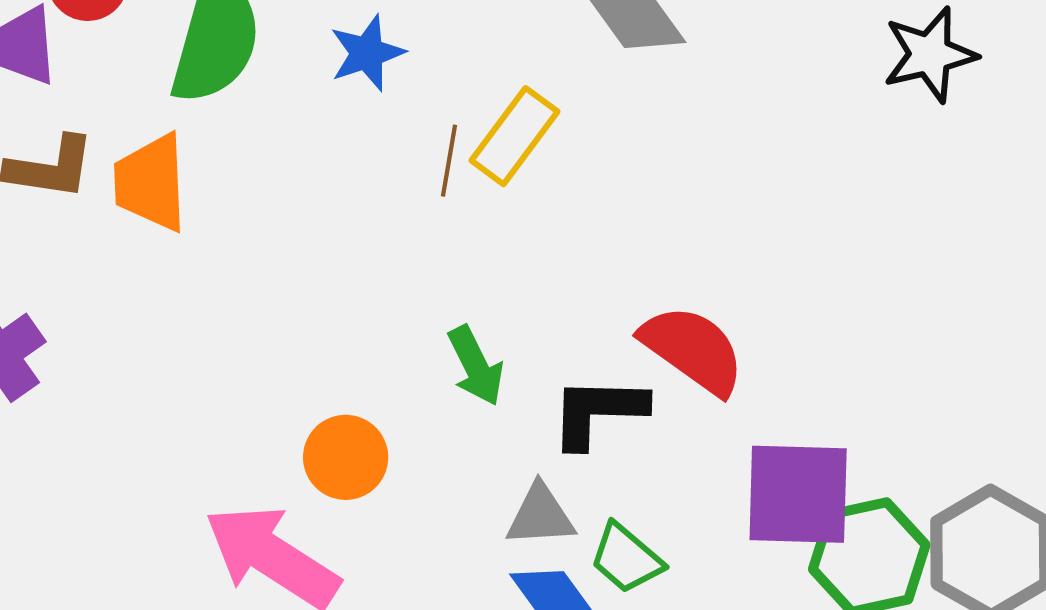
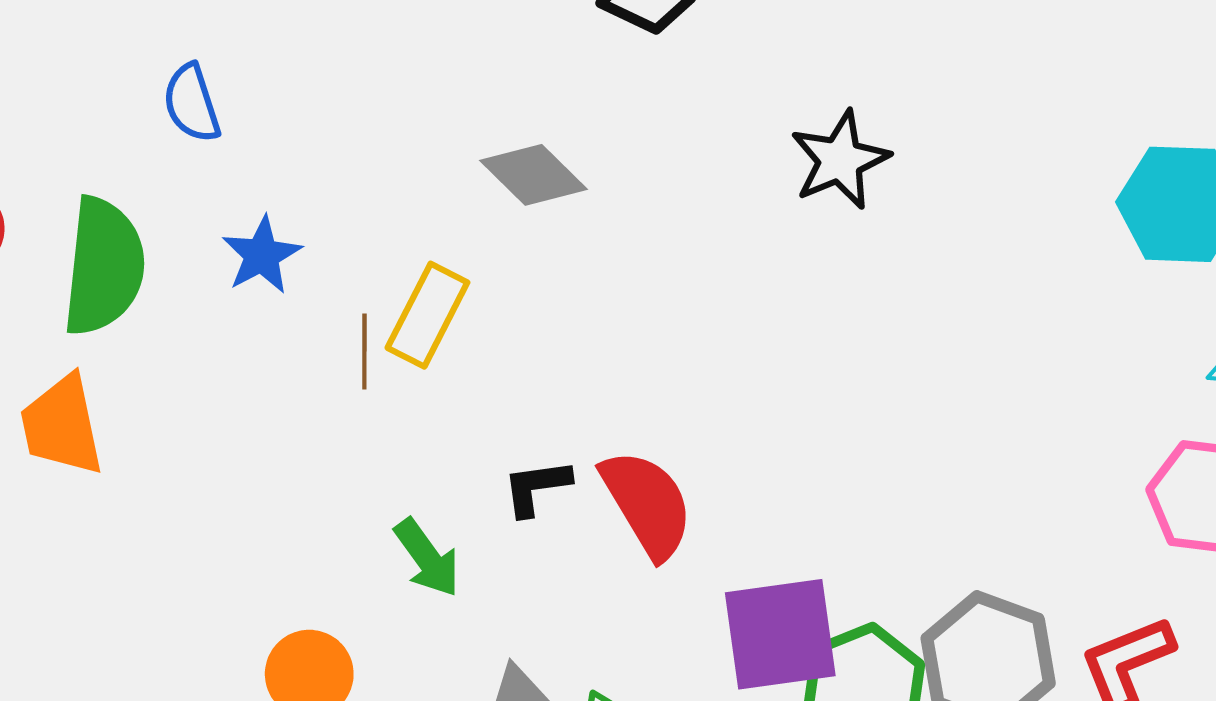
red semicircle: (693, 350) -> (647, 504), turned 33
black L-shape: (598, 412) -> (536, 487), moved, size x0.7

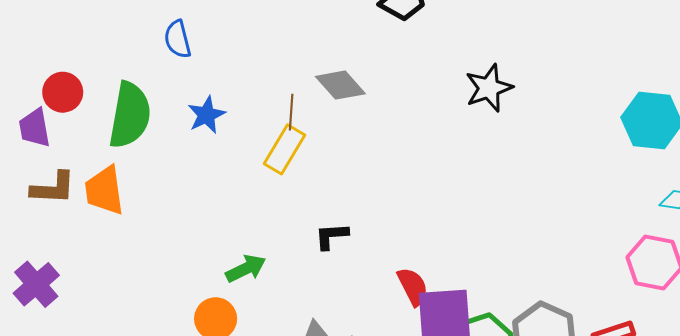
brown line: (364, 352) -> (291, 112), moved
red semicircle: (647, 504) -> (413, 287), moved, size x0.7
green arrow: (427, 558) -> (246, 269), moved, turned -84

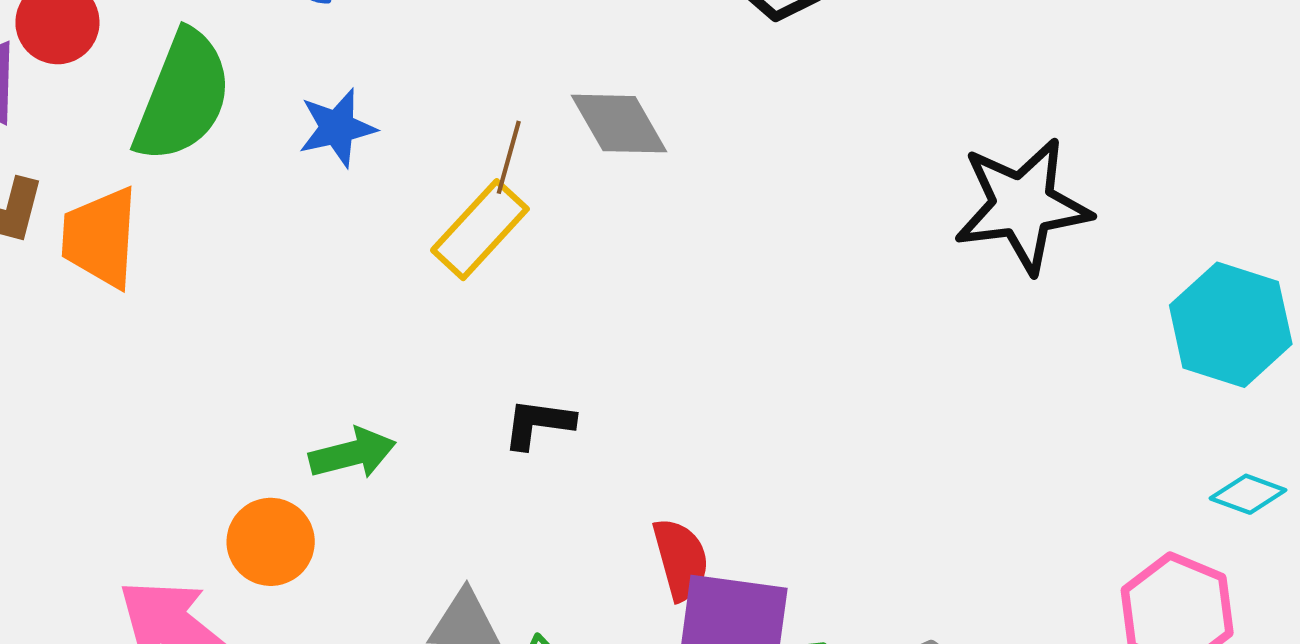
black star: (489, 88) -> (1023, 206), moved, size x1.4

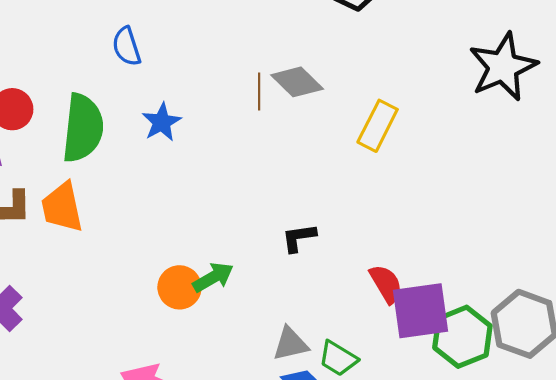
brown line: (509, 157) -> (259, 91), moved
yellow rectangle: (480, 230) -> (378, 126), moved
orange circle: (271, 542) -> (180, 287), moved

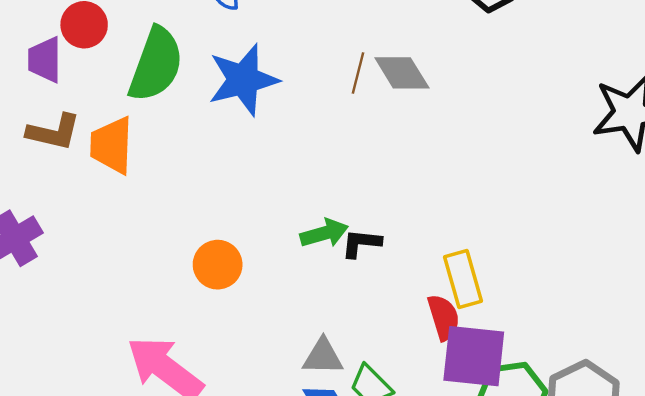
blue star: (162, 122) -> (243, 80), size x1.6
yellow rectangle: (378, 126) -> (463, 279), moved, turned -57
green arrow: (213, 277) -> (324, 233), moved

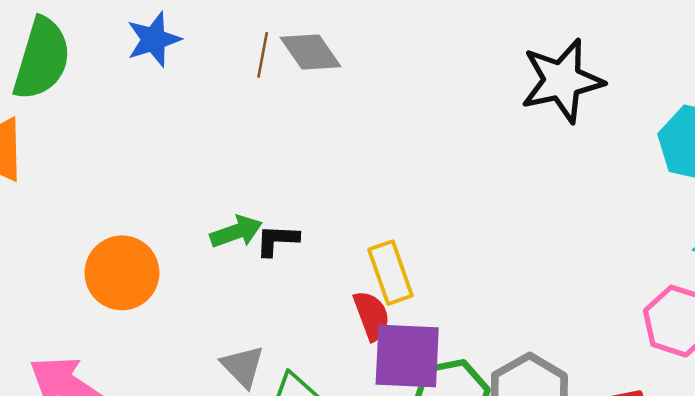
blue star: (243, 80) -> (154, 39), moved, size x0.7
orange circle: (218, 265) -> (122, 273), size x1.4
gray triangle: (323, 357) -> (243, 366), turned 48

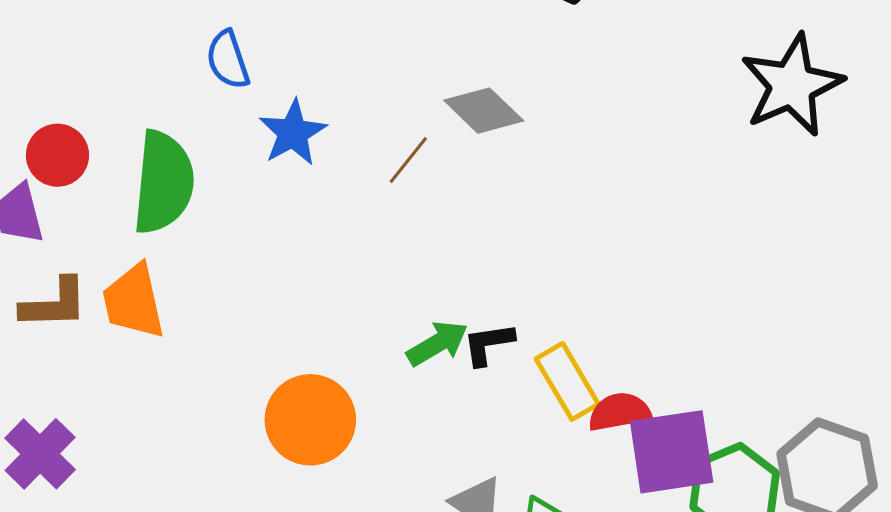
brown line: (263, 55) -> (408, 160), moved, turned 39
yellow rectangle: (390, 273) -> (567, 381), moved
red semicircle: (372, 316) -> (619, 412), turned -69

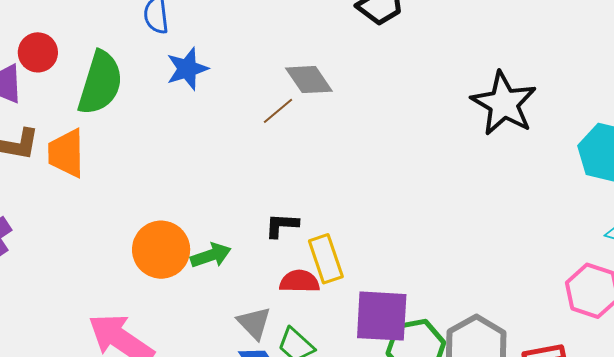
black star: (792, 85) -> (504, 104), turned -30
brown line: (408, 160) -> (278, 111), moved
green arrow: (437, 344) -> (211, 255), moved
red semicircle: (619, 412) -> (300, 281), moved

